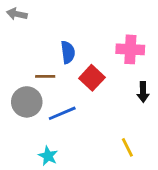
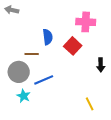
pink cross: (130, 49) -> (86, 22), moved
red square: (92, 78) -> (73, 46), moved
cyan star: (48, 156) -> (24, 96), moved

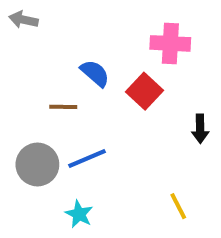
blue semicircle: (48, 37) -> (95, 73), turned -42
gray circle: (19, 72) -> (37, 164), moved
cyan star: (24, 96) -> (79, 214), moved

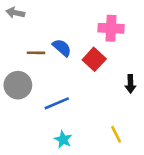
brown line: (63, 107) -> (36, 53), moved
gray circle: (37, 164) -> (18, 85), moved
cyan star: (79, 214) -> (63, 139), moved

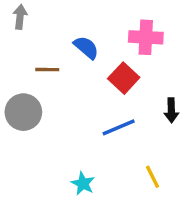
gray arrow: (15, 13) -> (20, 17), turned 84
blue semicircle: (62, 48) -> (86, 47), moved
blue line: (57, 103) -> (119, 127), moved

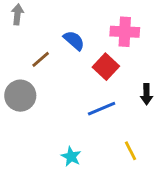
brown line: (47, 70) -> (41, 59), turned -42

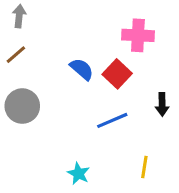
blue semicircle: (74, 40) -> (82, 69), moved
brown line: (41, 59) -> (16, 55), moved
yellow line: (131, 151) -> (144, 167), turned 36

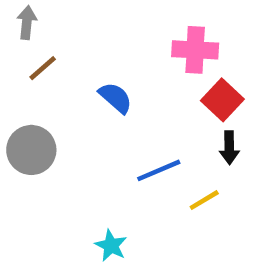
brown line: (16, 55) -> (43, 68), moved
red square: (117, 74) -> (222, 100), moved
yellow line: (144, 167) -> (204, 200), moved, turned 50

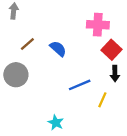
brown line: (43, 68) -> (27, 44), moved
yellow line: (204, 200) -> (102, 100), turned -35

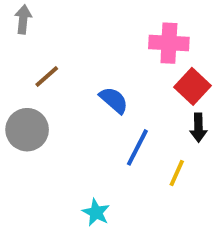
blue semicircle: (58, 49) -> (114, 100), moved
blue line: (80, 85) -> (137, 147), turned -40

